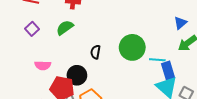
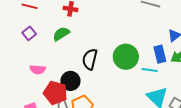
black semicircle: (95, 52) -> (90, 59), size x1.5
blue rectangle: (168, 71) -> (160, 54), moved

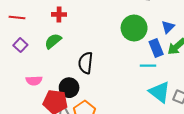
green circle: (126, 57) -> (134, 28), moved

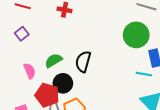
green semicircle: (53, 41) -> (54, 61), moved
pink semicircle: (34, 81) -> (30, 71), turned -119

